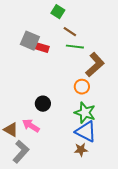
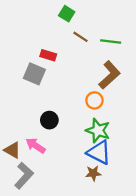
gray square: (30, 41) -> (34, 74), moved
green line: (75, 47) -> (111, 41), moved

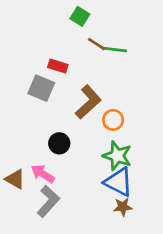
green line: (111, 41) -> (114, 50), moved
brown L-shape: (109, 75) -> (88, 102), moved
brown star: (93, 173) -> (123, 207), moved
gray L-shape: (24, 176) -> (48, 201), moved

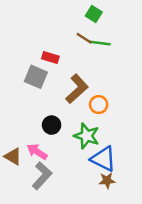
green square: (80, 16) -> (94, 14), moved
green star: (117, 156) -> (87, 136), moved

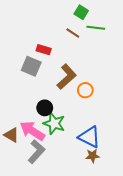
green line: (100, 43) -> (96, 28), moved
green star: (87, 136) -> (54, 123), moved
pink arrow: (37, 152) -> (32, 131), size x1.4

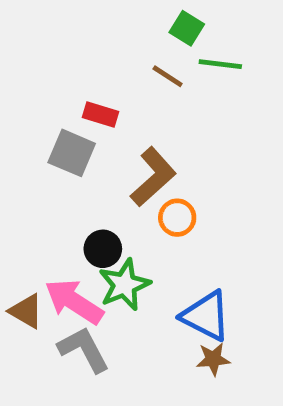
orange circle: (85, 90) -> (177, 218), moved
green star: (54, 123) -> (124, 285), turned 30
gray L-shape: (36, 152) -> (84, 349), turned -70

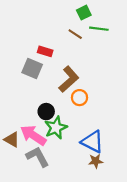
green square: (187, 28) -> (84, 13), turned 32

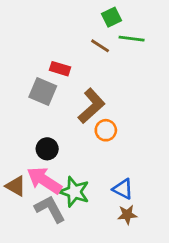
black circle: (46, 112) -> (47, 149), moved
green star: (56, 128) -> (74, 192), moved, turned -30
blue triangle: (92, 142) -> (123, 189), size x0.7

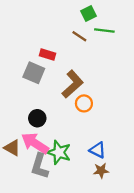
gray L-shape: (50, 209) -> (40, 166), turned -135

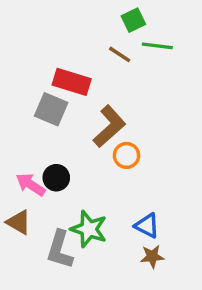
red rectangle: (48, 55) -> (72, 82), size x1.5
pink arrow: (35, 143) -> (31, 185), moved, size x0.7

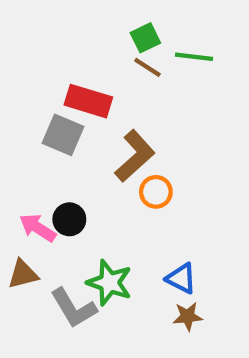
green square: (133, 20) -> (145, 38), moved
brown triangle: (19, 222) -> (23, 274), turned -44
gray L-shape: (60, 250) -> (74, 308), turned -48

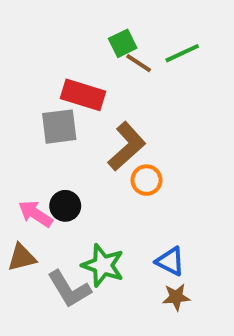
green square: (145, 38) -> (123, 43), moved
green line: (194, 57) -> (182, 53), turned -32
gray square: (63, 135) -> (59, 127), turned -30

